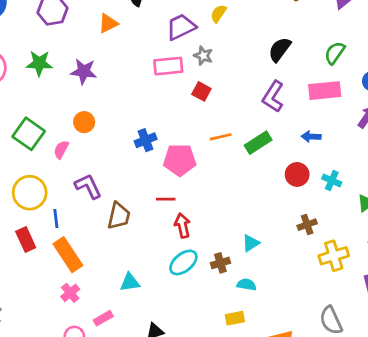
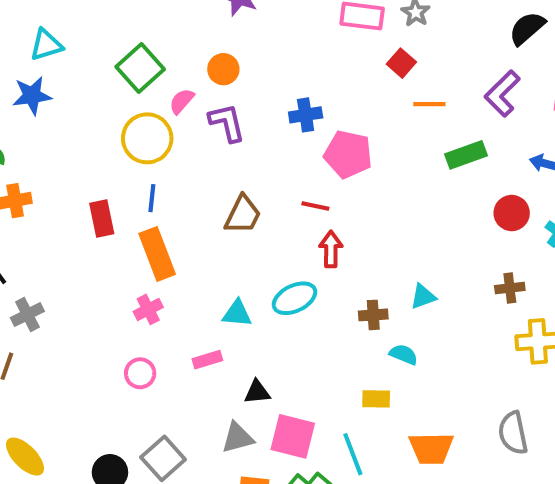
orange line: (221, 137) -> (429, 104), moved
purple L-shape: (88, 186) -> (227, 123), moved
yellow circle: (30, 193) -> (147, 138), moved
cyan ellipse: (183, 262) -> (295, 298), moved
pink rectangle: (103, 318) -> (207, 360), moved

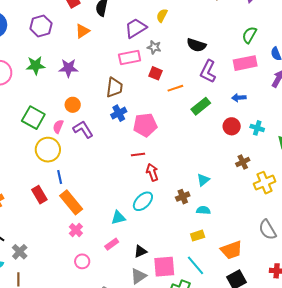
black semicircle: (527, 28) -> (196, 45), moved, turned -102
brown trapezoid: (243, 215) -> (114, 87), moved

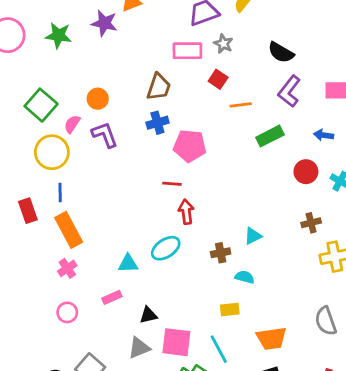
purple star: (68, 68) -> (104, 23), moved

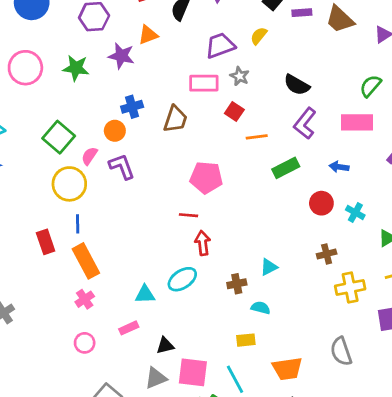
blue cross: (157, 123) -> (132, 107), moved

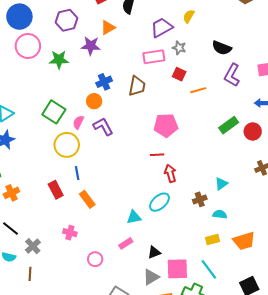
pink circle: (25, 68) -> (28, 46), moved
green rectangle: (286, 168) -> (229, 125), moved
orange rectangle: (86, 261) -> (87, 199), size x0.7
pink cross: (85, 299) -> (70, 233), moved, turned -32
orange trapezoid: (287, 369) -> (244, 241), moved

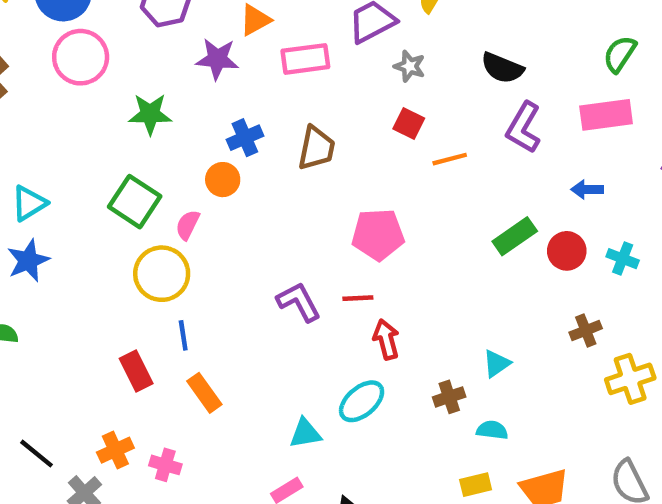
pink rectangle: (154, 57) -> (305, 59), moved
green star: (59, 60) -> (150, 114), moved
purple L-shape: (103, 126) -> (299, 302), moved
orange cross: (11, 193) -> (115, 450), moved

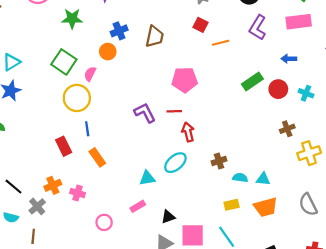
cyan triangle: (497, 364) -> (263, 179), moved, turned 40

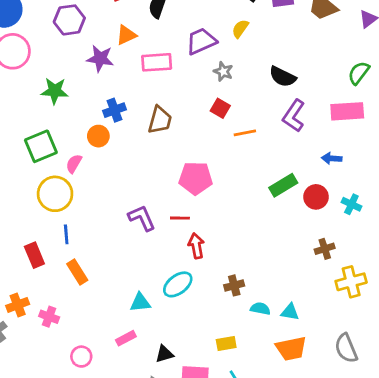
green square: (64, 62) -> (41, 146), turned 30
yellow rectangle: (232, 205) -> (226, 344), moved

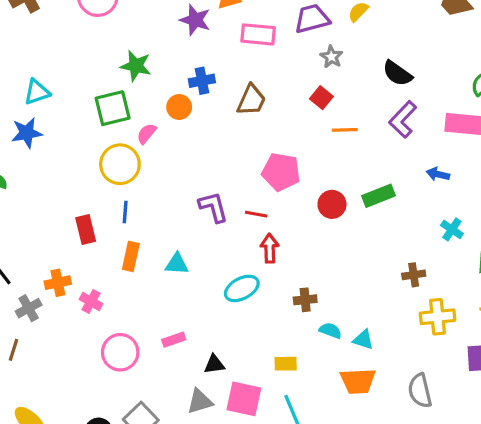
green star: (55, 91) -> (136, 66), moved
red circle: (316, 197) -> (332, 204), moved
orange rectangle: (77, 272) -> (131, 256), turned 35
cyan triangle: (140, 303) -> (177, 264), moved
pink circle: (81, 357) -> (120, 352), size x1.5

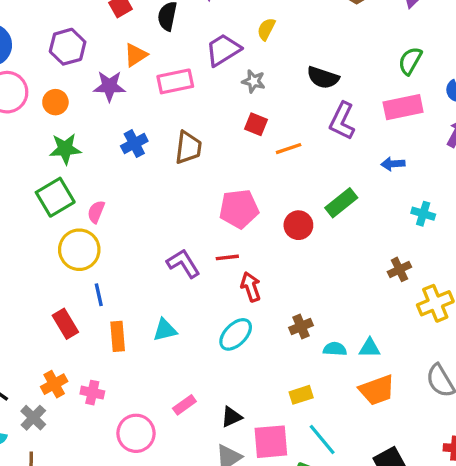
orange circle: (179, 107) -> (55, 102), moved

